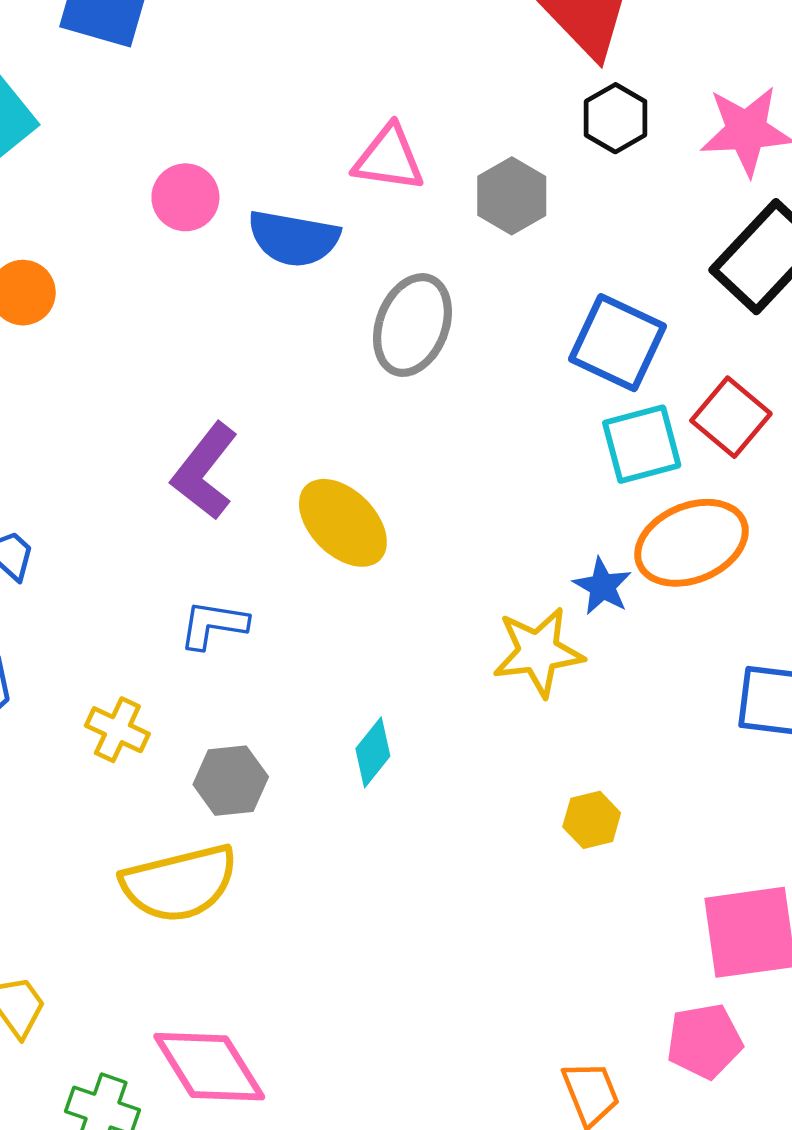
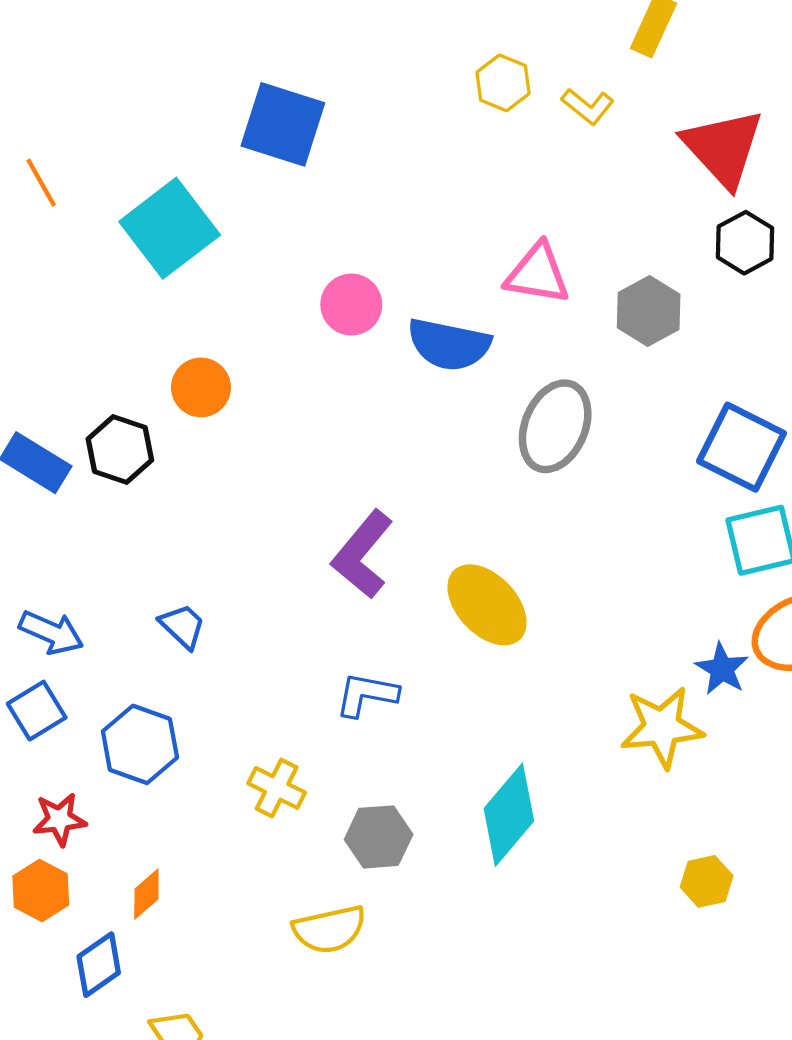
cyan diamond: (373, 752) -> (509, 815), size x1.6
yellow semicircle: (179, 883) -> (329, 929), size x0.7

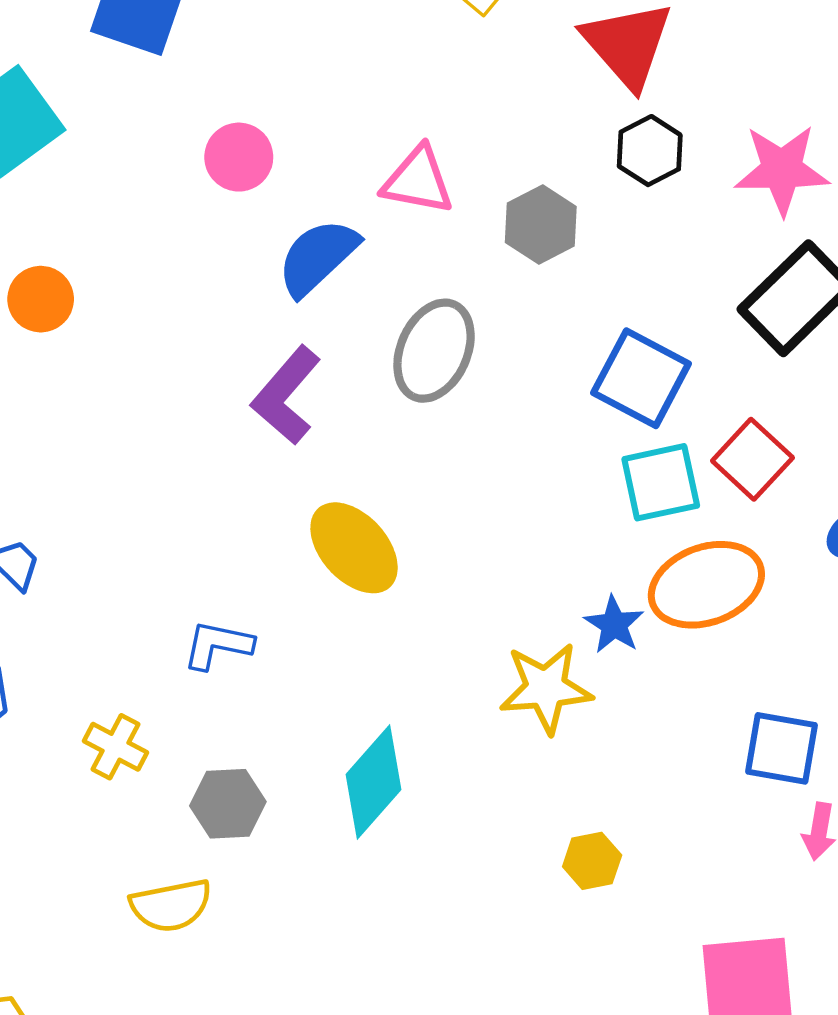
pink circle: (351, 305) -> (239, 157), moved
blue semicircle: (449, 344) -> (318, 257), turned 124
purple L-shape: (362, 554) -> (286, 395), moved

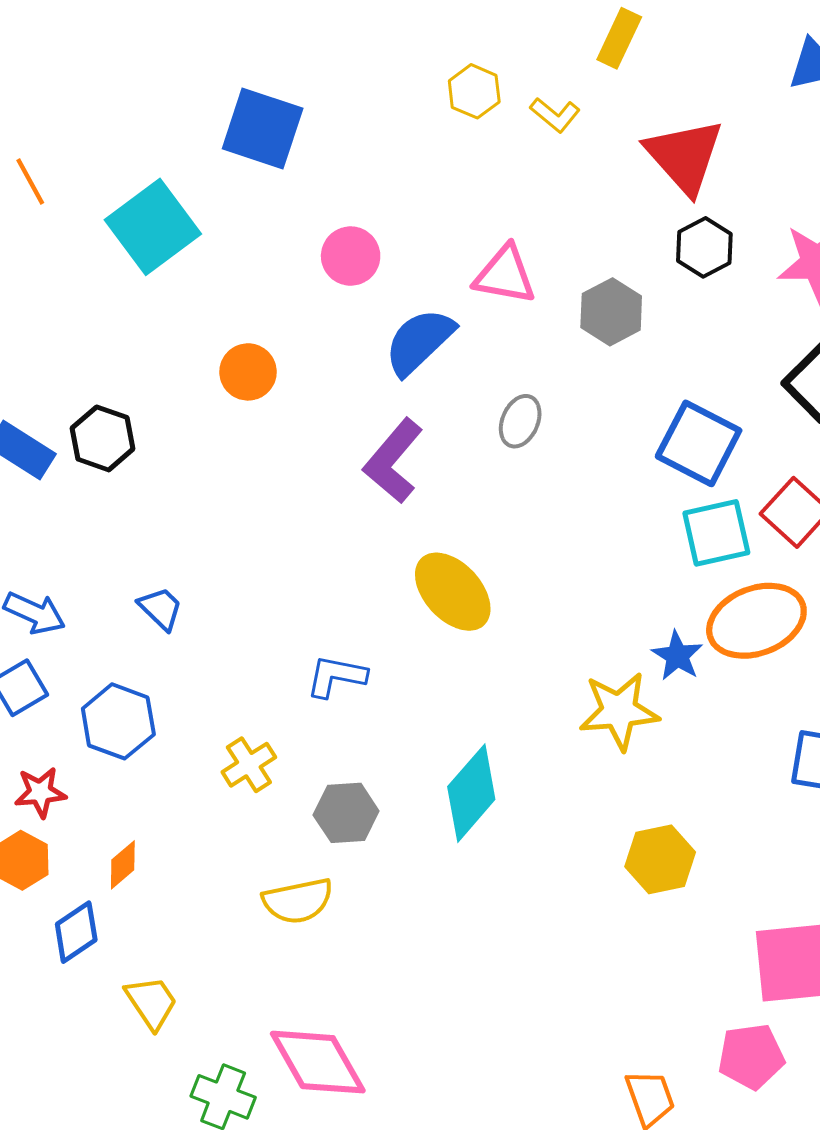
orange circle: (41, 299) -> (248, 372), moved
gray ellipse: (434, 351) -> (520, 421), size x0.6
yellow cross: (116, 747) -> (249, 765), turned 30
yellow hexagon: (592, 861) -> (660, 859), size x1.4

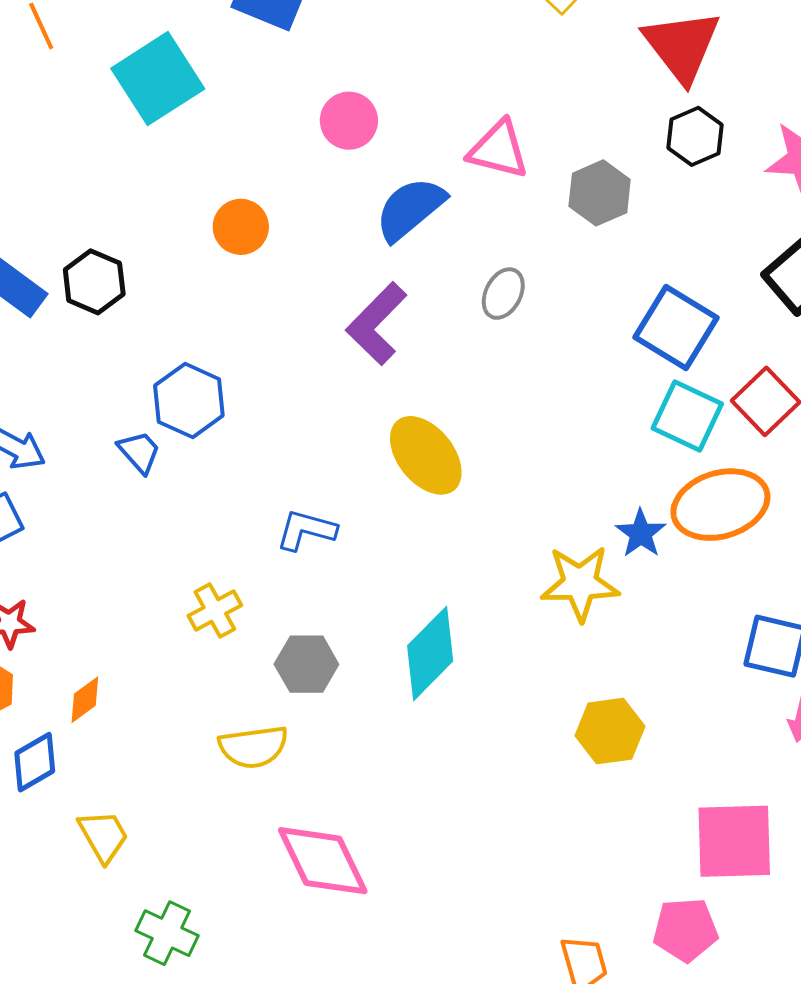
cyan square: (716, 533) -> (687, 416), turned 34
blue hexagon: (118, 721) -> (189, 400), moved
pink diamond: (318, 1062) -> (323, 861), moved

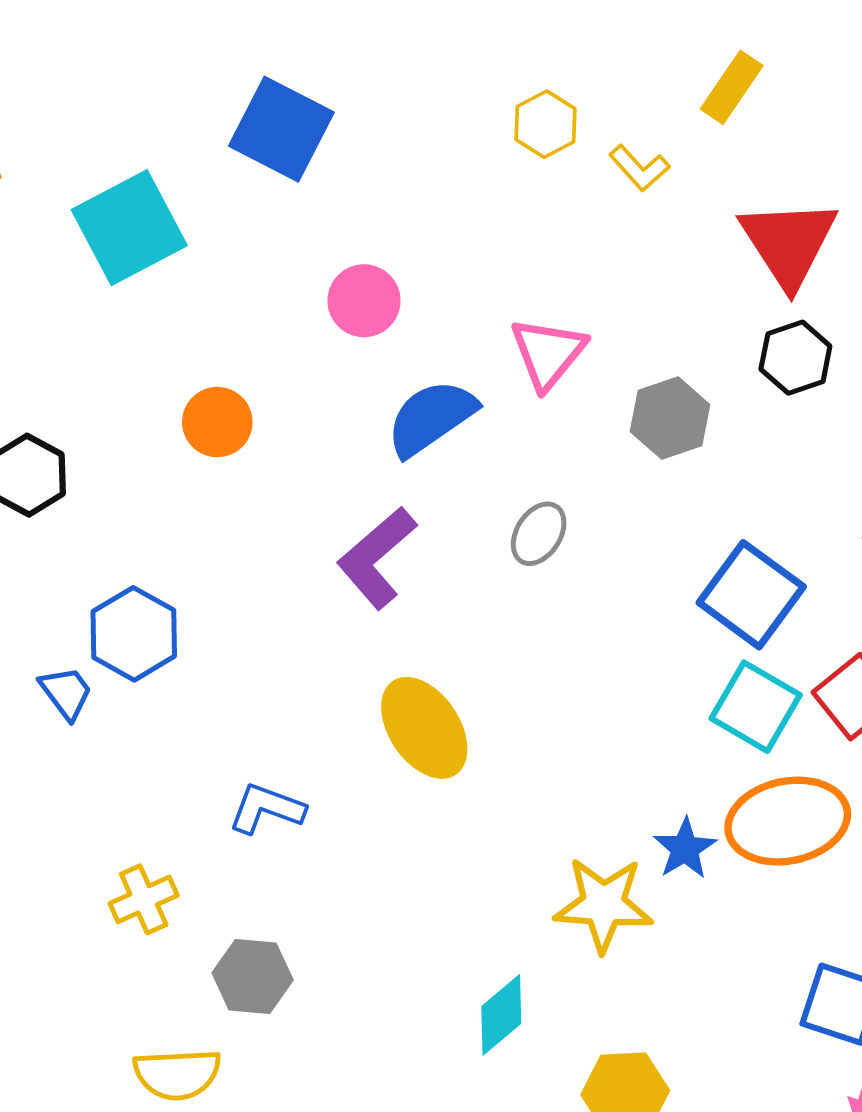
pink triangle: (498, 150) -> (548, 353), turned 50
cyan diamond: (430, 653) -> (501, 1015), moved, size x0.7

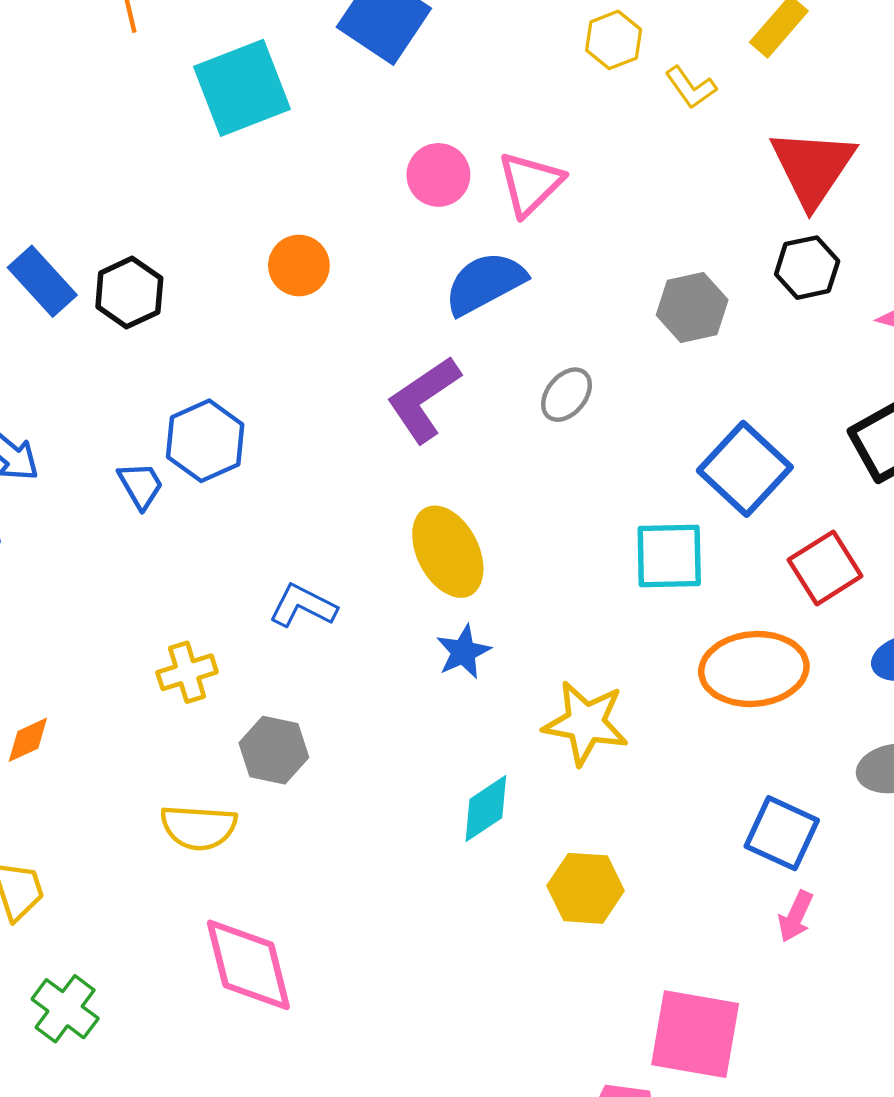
pink triangle: (548, 353) -> (530, 184), moved
cyan square: (756, 707) -> (669, 556), moved, turned -38
blue star: (685, 849) -> (463, 652), moved

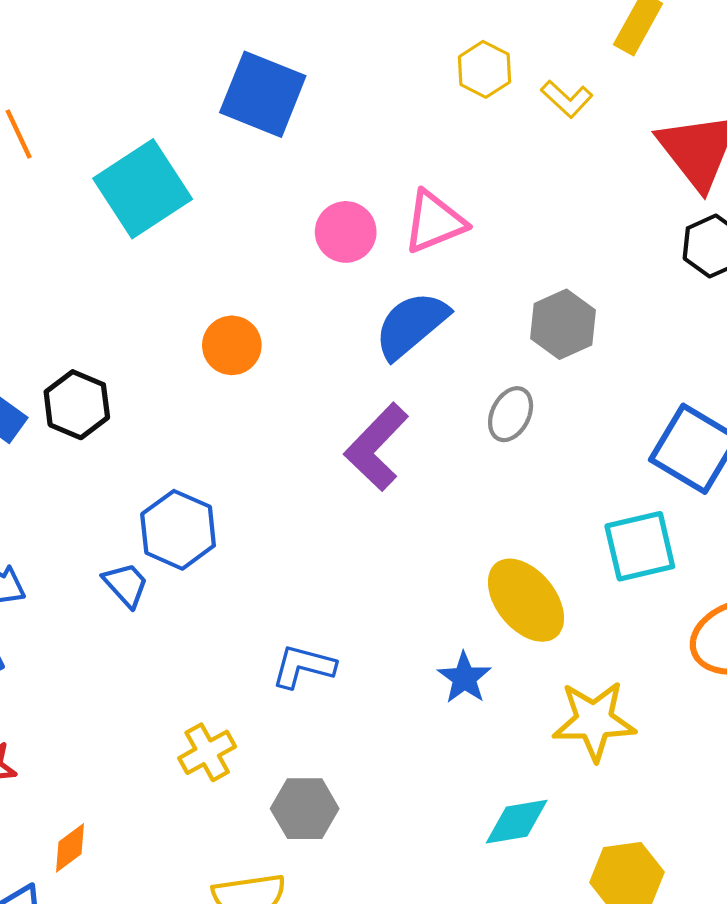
pink triangle: (530, 184) -> (434, 222), turned 34
gray hexagon: (692, 307) -> (563, 324), moved
yellow ellipse: (448, 552) -> (526, 600), moved
cyan diamond: (486, 808) -> (517, 822), turned 36

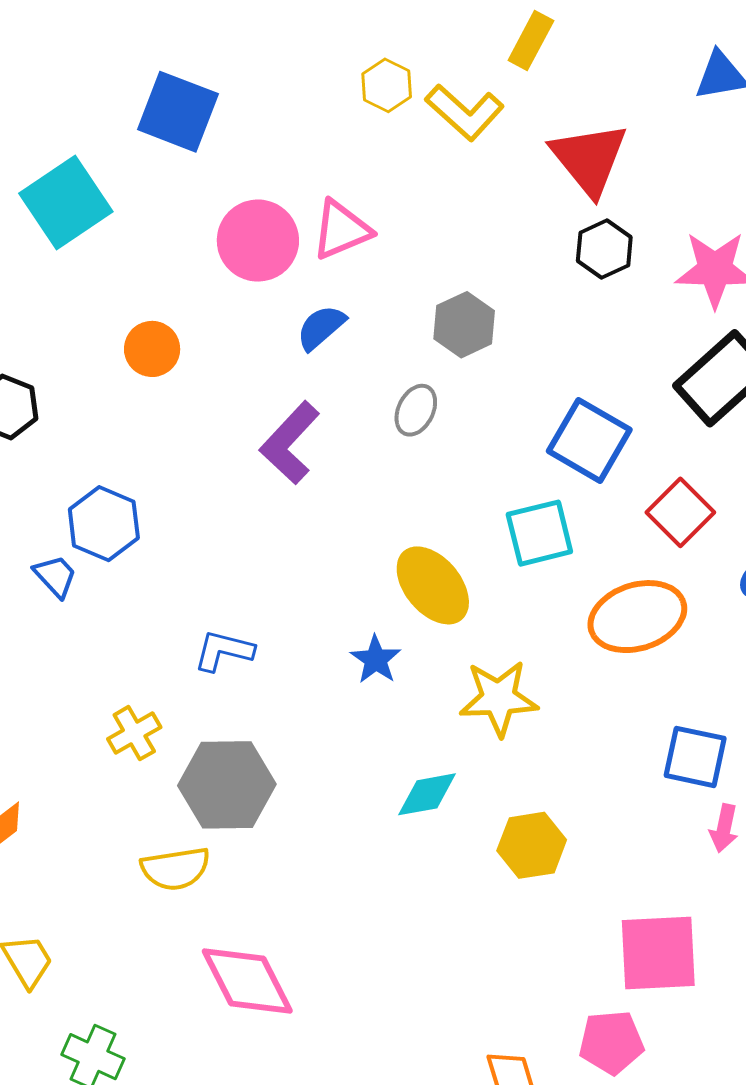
yellow L-shape: (567, 99) -> (465, 112), size x1.6
pink circle: (346, 232) -> (258, 241), size x1.4
blue semicircle: (411, 325) -> (321, 327), size x0.7
gray hexagon: (305, 809) -> (227, 785), size x1.5

